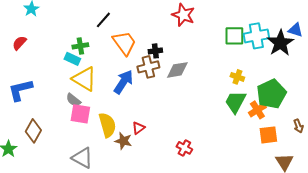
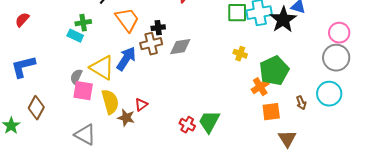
yellow triangle: (84, 79) -> (102, 68), moved
gray semicircle: (73, 100) -> (76, 77), turned 77
green trapezoid: (235, 102) -> (209, 122), moved

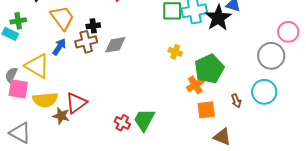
pink circle: (339, 33) -> (288, 32), moved
blue arrow: (126, 59) -> (59, 47), moved, size x0.7
yellow semicircle: (110, 102) -> (45, 100), turned 100
red triangle: (141, 105) -> (76, 103), size x1.6
brown triangle: (287, 139) -> (222, 137), turned -36

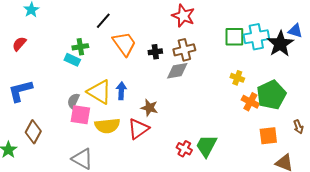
brown cross: (86, 42) -> (184, 50), moved
blue arrow: (59, 47) -> (121, 91), moved, turned -30
orange cross: (195, 85) -> (250, 102), moved, turned -30
brown star: (61, 116) -> (149, 108), moved

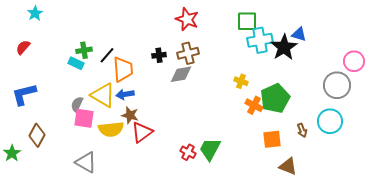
black line: (103, 21) -> (107, 55), moved
green square: (234, 37) -> (247, 21), moved
orange trapezoid: (124, 44) -> (123, 69), moved, turned 32
blue arrow: (121, 91) -> (125, 94), turned -102
brown star: (149, 108) -> (130, 115), moved

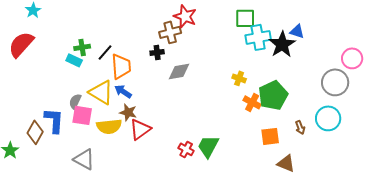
red semicircle: (23, 47) -> (21, 44), size x1.8
brown cross: (188, 53) -> (170, 32), moved
blue L-shape: (24, 94) -> (54, 120), moved, turned 108
blue arrow: (125, 94) -> (123, 91), turned 42

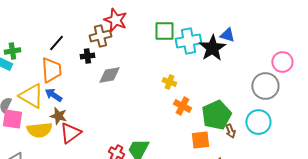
green square: (245, 18) -> (164, 31), moved
black line: (105, 52) -> (56, 43), moved
green pentagon: (273, 95) -> (216, 115), moved

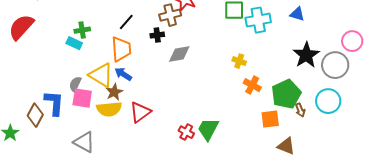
black star: (212, 48) -> (306, 55), moved
brown star: (58, 116) -> (114, 92), moved, turned 30

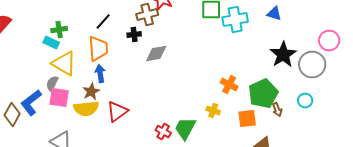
yellow cross: (239, 61) -> (213, 110), moved
blue arrow: (123, 74) -> (100, 74), turned 48
yellow triangle: (101, 75) -> (64, 64), moved
cyan circle: (328, 101) -> (305, 100), size x0.6
blue L-shape: (54, 103) -> (31, 102), turned -132

